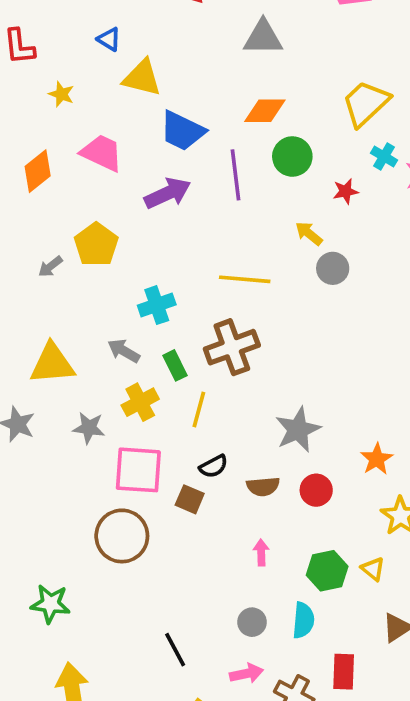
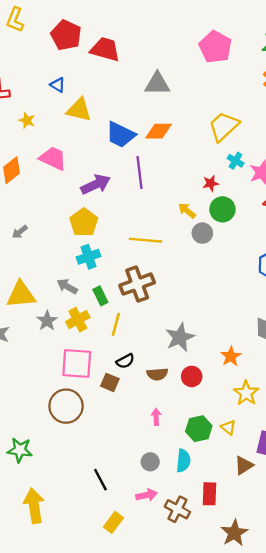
blue trapezoid: (182, 131) -> (121, 135), moved
green circle: (292, 157) -> (222, 209), moved
yellow pentagon: (96, 245) -> (84, 222), moved
gray star: (89, 428) -> (47, 321), moved, turned 30

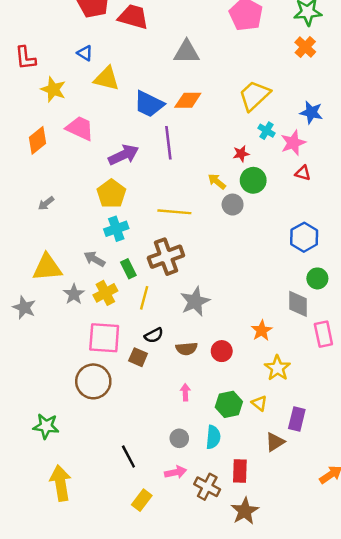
yellow star: (27, 120) -> (53, 89), size x1.5
gray star: (180, 337) -> (195, 301), moved
brown star: (234, 533) -> (245, 511), moved

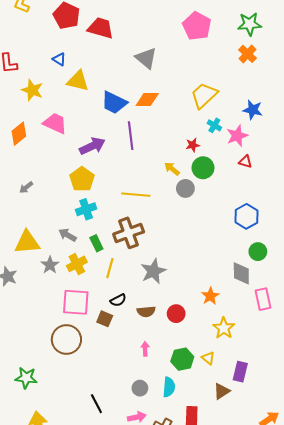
gray triangle: (187, 52) -> (146, 58), turned 40

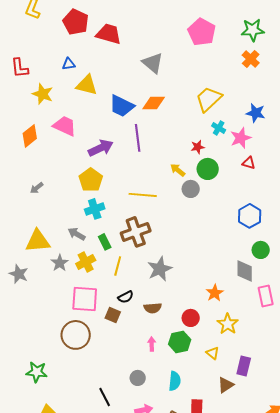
blue triangle: (59, 59) -> (69, 64), turned -40
red circle: (176, 314) -> (191, 318), moved
green hexagon: (182, 359) -> (180, 342), moved
gray circle: (140, 388) -> (138, 378), moved

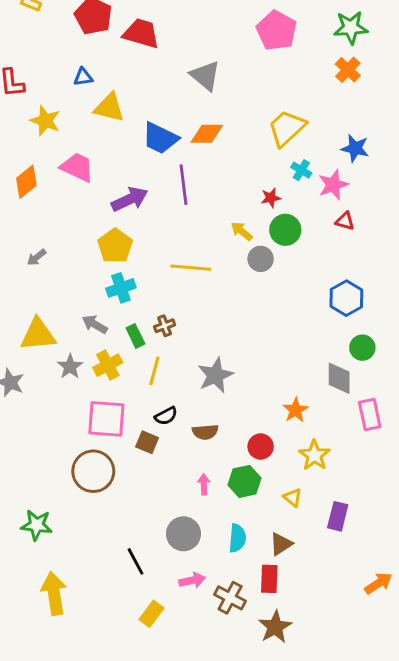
brown cross: (136, 232) -> (165, 326), moved, size x0.5
gray circle: (138, 378) -> (183, 534), size x1.5
brown triangle: (226, 385) -> (281, 544), moved

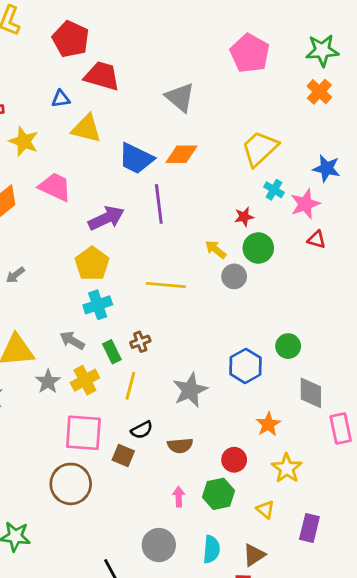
red trapezoid: (141, 33) -> (102, 76), moved
blue hexagon: (346, 298) -> (245, 366), moved
green circle: (362, 348) -> (288, 346), moved

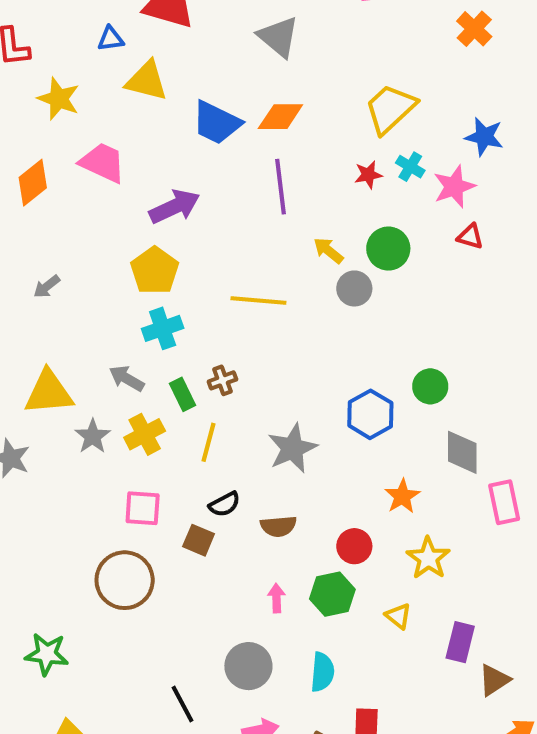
purple line: (159, 204) -> (280, 187), moved
red star: (244, 217) -> (368, 175), moved
pink square: (83, 433) -> (143, 508), size x0.7
brown triangle: (254, 555) -> (494, 680), moved

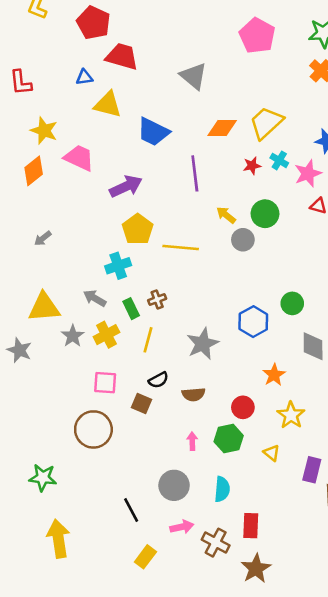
yellow star: (59, 99) -> (44, 131), moved
orange diamond: (280, 117) -> (222, 128), moved
yellow pentagon: (155, 271) -> (138, 229), moved

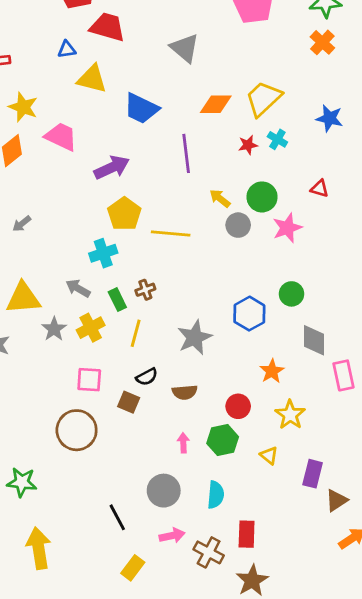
pink star: (308, 173) -> (287, 228), moved

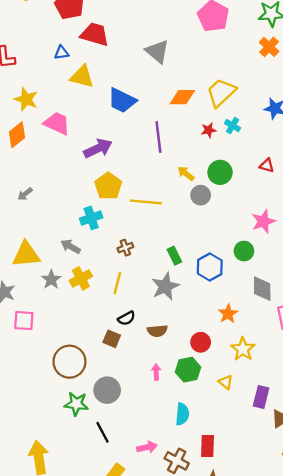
pink star: (287, 228) -> (263, 221), moved
green rectangle: (117, 300) -> (174, 256), moved
pink square: (89, 380) -> (24, 321), moved
green star: (22, 482) -> (76, 404), moved
gray circle: (164, 491) -> (107, 390), moved

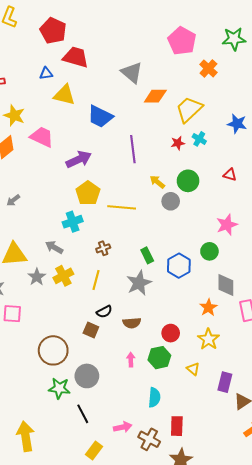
orange cross: (269, 47) -> (208, 68), moved
orange diamond: (182, 97) -> (155, 96), moved
orange star: (228, 314) -> (208, 308), moved

